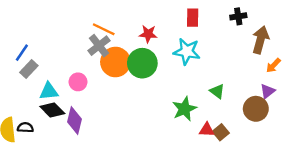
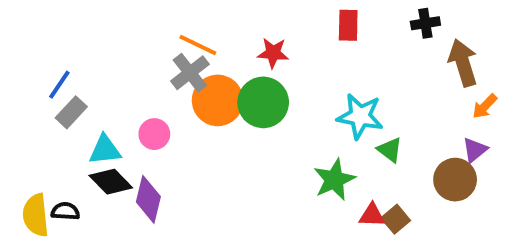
brown arrow: (260, 40) -> (463, 63), turned -32
cyan star: (187, 51) -> (360, 116), moved

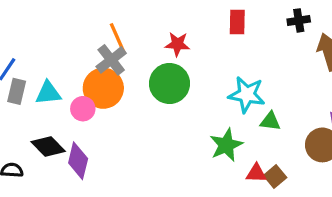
orange line: (198, 45) -> (117, 38), turned 40
orange circle: (218, 100) -> (103, 88), moved
gray rectangle: (71, 112) -> (17, 91), turned -30
cyan triangle: (105, 150) -> (48, 93), moved
green triangle: (390, 150) -> (270, 121), turned -30

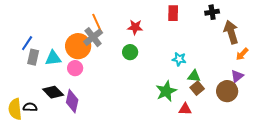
green circle: (169, 83) -> (130, 52), size x0.6
orange circle: (103, 88) -> (78, 46), moved
cyan star: (247, 95) -> (179, 59), size x0.6
brown square: (275, 176) -> (197, 88), moved

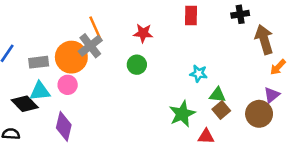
gray rectangle: (33, 57) -> (39, 62), moved, turned 70
cyan triangle: (53, 58) -> (40, 91), moved
black diamond: (53, 92) -> (25, 104), moved

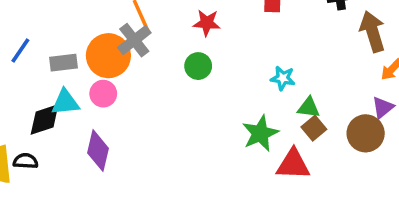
black diamond: (25, 104) -> (45, 120), turned -64
red triangle: (206, 136) -> (293, 164), size x1.5

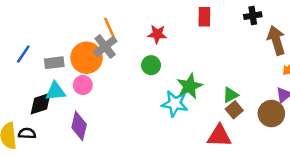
cyan star: (283, 78) -> (175, 104), moved, size x1.5
green triangle: (309, 107) -> (230, 95), turned -35
green star: (260, 133) -> (189, 86), moved

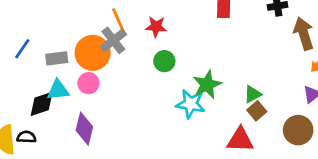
red star: (157, 34) -> (156, 27), moved
brown circle: (271, 114) -> (298, 130), moved

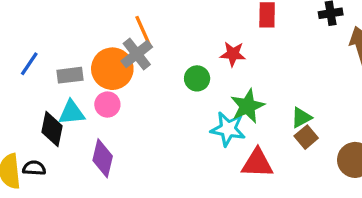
red star: (156, 27) -> (233, 54), moved
black diamond: (42, 104) -> (52, 129), turned -60
red triangle: (240, 140) -> (257, 163), moved

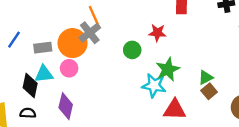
black semicircle: (34, 168) -> (28, 113), moved

